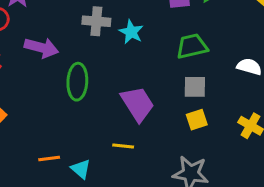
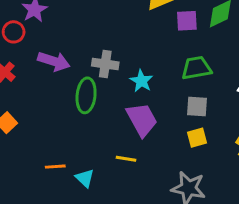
gray cross: (96, 21) -> (105, 64), moved
cyan star: (131, 32) -> (141, 81), moved

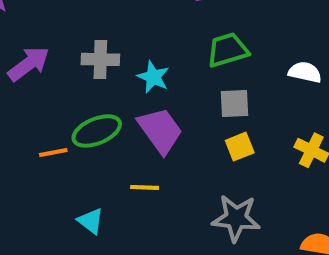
purple arrow: (54, 61) -> (29, 64), turned -48
green ellipse: (86, 95) -> (97, 131), moved, turned 68
orange line: (55, 167) -> (53, 153), moved

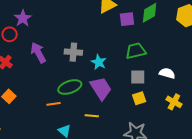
purple arrow: (29, 64) -> (38, 53), turned -85
white semicircle: (305, 72) -> (167, 73), moved
orange line: (53, 153) -> (53, 104), moved

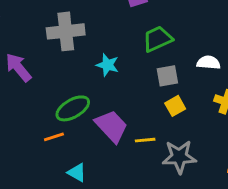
gray cross: (73, 52) -> (66, 31), moved, size x1.4
purple trapezoid: (101, 88) -> (111, 126), moved
yellow line: (92, 116) -> (145, 140), moved

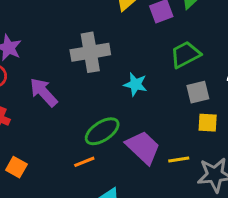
yellow square: (175, 106) -> (208, 123), turned 36

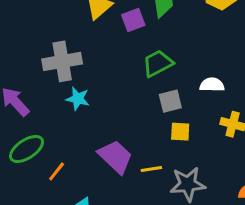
cyan star: (135, 84) -> (78, 99), moved
green ellipse: (102, 131) -> (27, 149), moved
orange line: (84, 162) -> (57, 171), turned -30

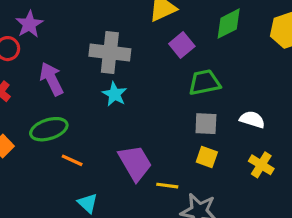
purple square: (133, 20) -> (182, 45), moved, turned -35
orange line: (57, 171) -> (72, 160), turned 60

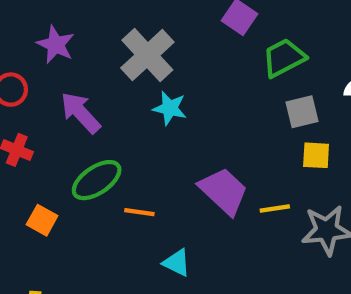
purple star: (29, 24) -> (56, 45), moved
gray cross: (110, 52) -> (147, 55), turned -33

